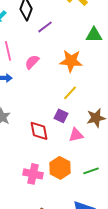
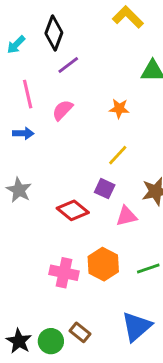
purple line: (45, 27) -> (68, 65), moved
orange star: (71, 61) -> (119, 109), size x0.6
red diamond: (39, 131) -> (73, 210), turned -40

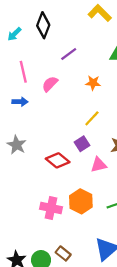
purple line: (68, 65) -> (69, 54), moved
purple square: (105, 189) -> (82, 144), turned 32

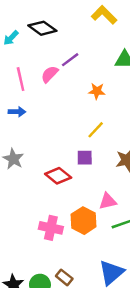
black diamond: (43, 25) -> (42, 28), turned -75
pink semicircle: (50, 84) -> (50, 74), moved
purple square: (82, 144) -> (85, 158), turned 32
pink triangle: (99, 165) -> (108, 201), moved

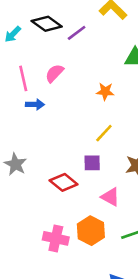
purple line: (70, 60) -> (77, 33), moved
blue arrow: (17, 112) -> (35, 104), moved
pink triangle: (108, 201) -> (110, 197), moved, turned 42

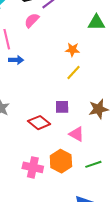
pink semicircle: (54, 73) -> (32, 20), moved
yellow line: (104, 133) -> (73, 73), moved

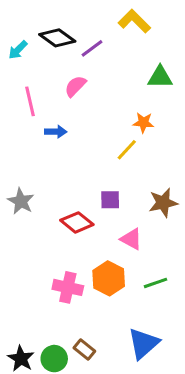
pink semicircle: (32, 20) -> (75, 86), moved
orange star: (72, 50) -> (143, 123), moved
blue arrow: (16, 60) -> (56, 132), moved

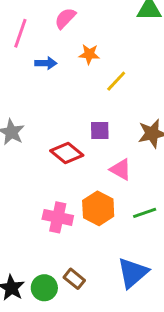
pink line: (30, 101) -> (20, 33), turned 32
orange star: (143, 123) -> (89, 54), moved

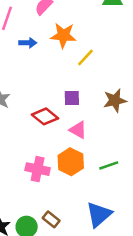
orange star: (89, 54) -> (63, 35), size x1.5
pink triangle: (121, 169) -> (78, 130), moved

